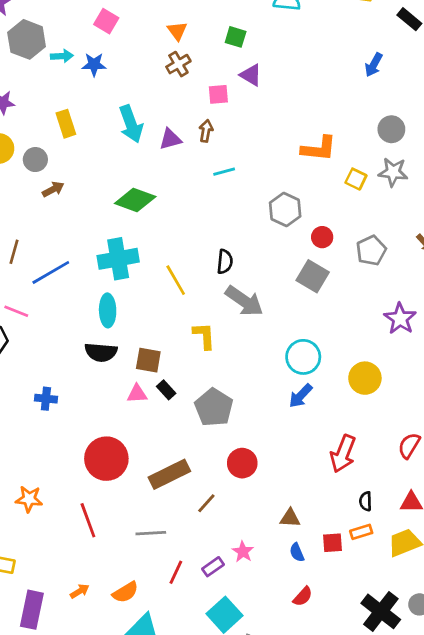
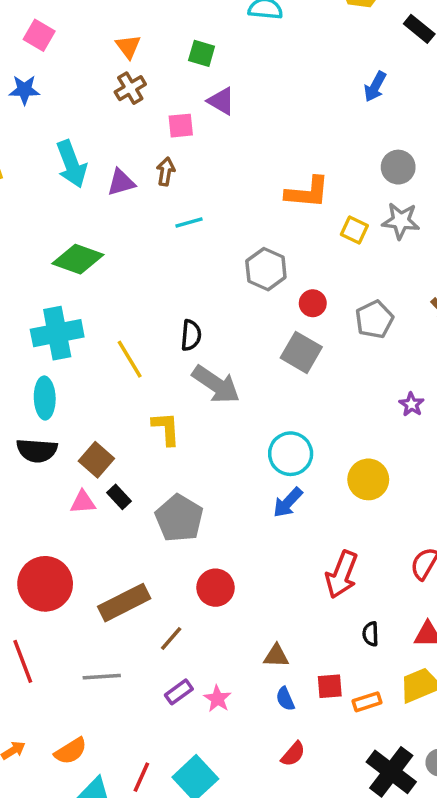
purple star: (400, 319) -> (411, 404), size x0.6
brown square: (148, 360) -> (96, 460), turned 32
orange rectangle: (361, 532) -> (367, 702), moved
purple rectangle: (213, 567) -> (179, 692), moved
red line: (176, 572) -> (141, 777), moved

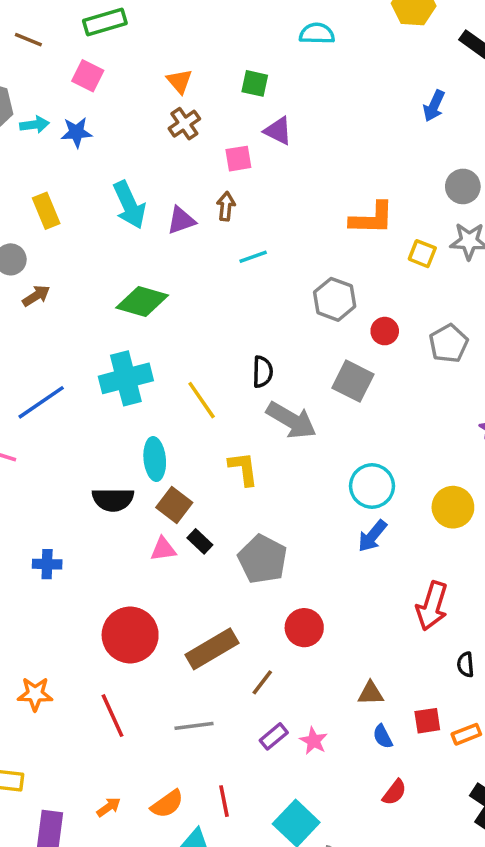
gray square: (301, 352) -> (353, 381), moved
cyan ellipse: (45, 398) -> (155, 459), moved
red line: (141, 777) -> (224, 801), moved, turned -32

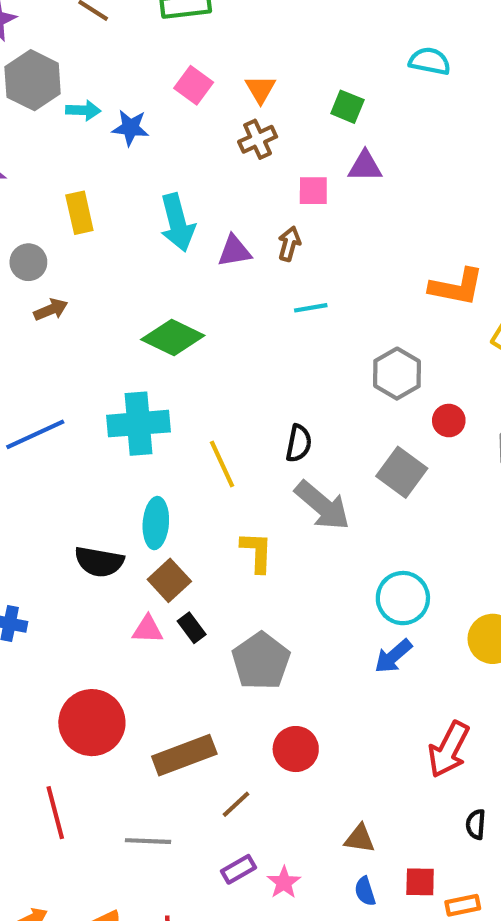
pink square: (88, 76) -> (194, 85), moved
purple triangle: (278, 131) -> (365, 166), turned -36

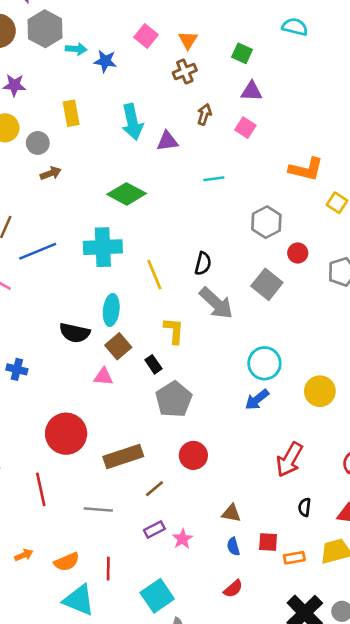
pink square: (313, 191) -> (245, 128), moved, turned 30
brown arrow: (289, 244) -> (204, 114), moved
black rectangle: (192, 628) -> (153, 364), moved

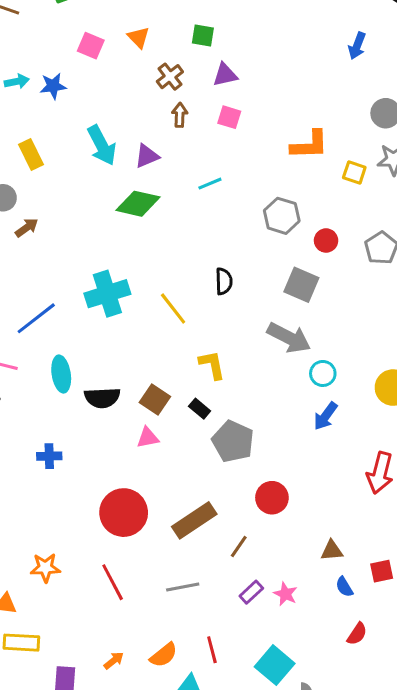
brown cross: (185, 72) -> (170, 77), moved
green diamond: (127, 194) -> (138, 204), moved
gray arrow: (216, 303) -> (289, 338), moved
cyan ellipse: (111, 310) -> (61, 374), moved
cyan circle: (264, 363) -> (323, 373), size x0.7

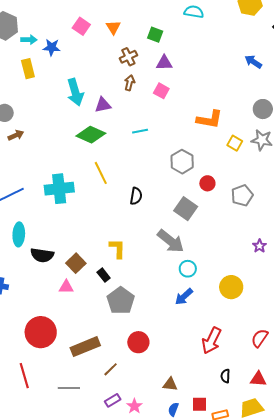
blue arrow: (357, 46) -> (253, 62), turned 90
yellow rectangle: (31, 154) -> (28, 69), moved
yellow line: (173, 309) -> (101, 173), moved
blue semicircle: (344, 587) -> (173, 409), turned 40

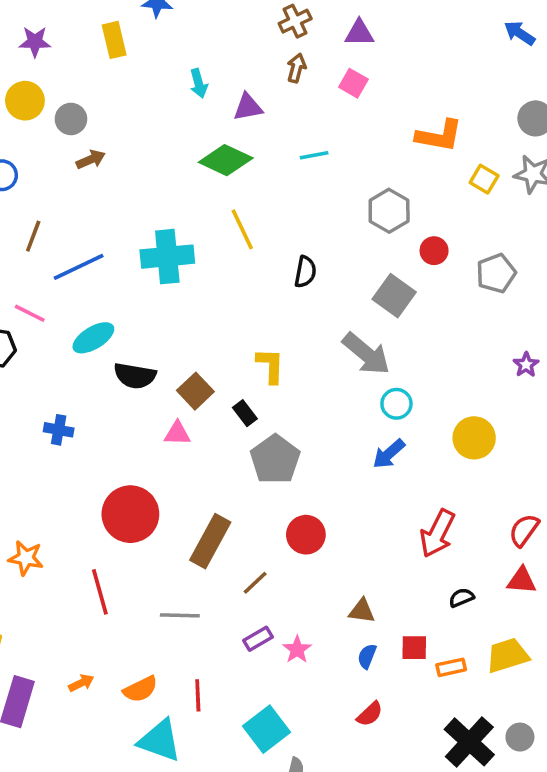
cyan arrow: (75, 92) -> (199, 83), size x0.6
cyan ellipse: (19, 234) -> (93, 338), turned 55
brown rectangle: (85, 347) -> (210, 541), turned -40
black semicircle: (225, 376) -> (461, 598), turned 64
red triangle: (258, 379) -> (522, 580), moved

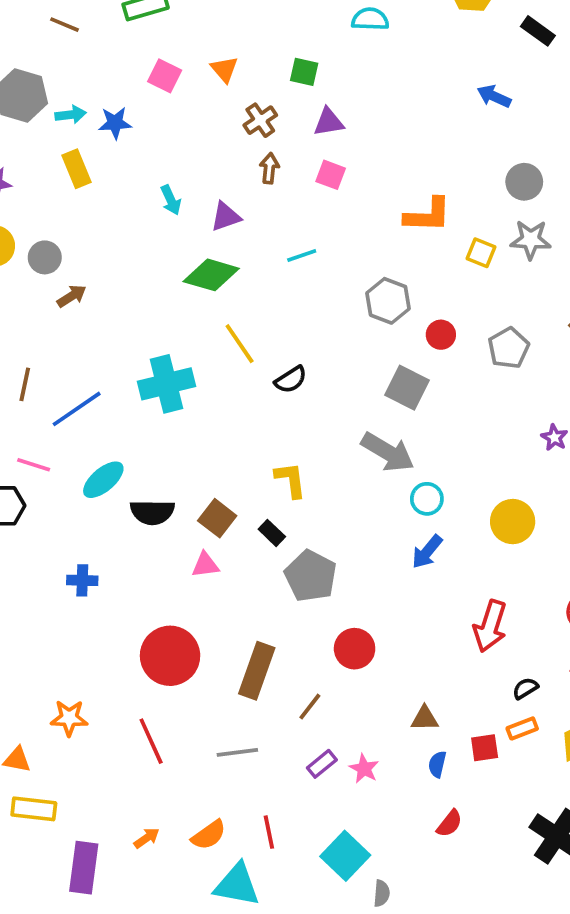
black semicircle: (305, 272) -> (291, 380), moved, turned 56
orange rectangle: (451, 667) -> (522, 728), moved

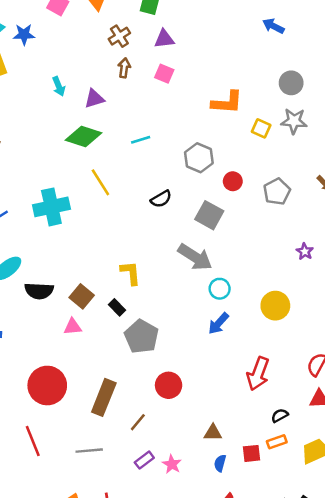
cyan line: (302, 256) -> (141, 140), moved
black semicircle: (291, 380) -> (161, 199), moved

